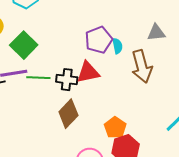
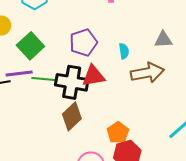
purple pentagon: (99, 40) -> (83, 43), moved
brown arrow: (142, 66) -> (147, 73), turned -88
black cross: (67, 80) -> (72, 82), size x1.5

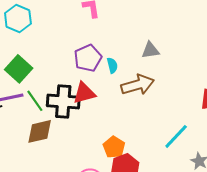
purple pentagon: (83, 43) -> (88, 58), moved
green line: (43, 79) -> (35, 101), turned 55
brown diamond: (72, 116) -> (40, 131), moved, turned 36

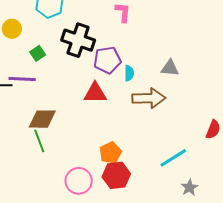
green square: (19, 69) -> (38, 53), size x0.6
green line: (35, 101) -> (39, 141), moved
black cross: (63, 101) -> (78, 40), moved

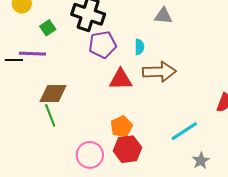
purple pentagon: (107, 60) -> (102, 45), moved
gray triangle: (170, 68) -> (163, 16), moved
red triangle: (95, 93) -> (121, 79), moved

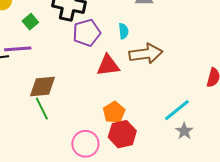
gray star: (201, 161) -> (184, 131), moved

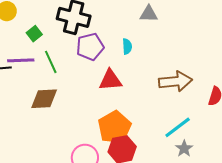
brown arrow: (146, 54) -> (175, 81), moved
green line: (42, 109) -> (51, 62), moved
orange pentagon: (114, 112) -> (115, 127), size x1.5

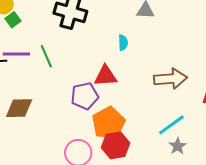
green square: (34, 34) -> (13, 20), moved
purple pentagon: (90, 47) -> (85, 96), moved
brown diamond: (44, 99) -> (19, 108), moved

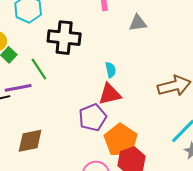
cyan semicircle: (123, 43) -> (111, 70), moved
green line: (46, 56) -> (39, 69), moved

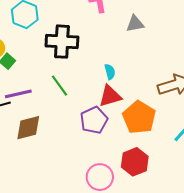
green line: (39, 69) -> (59, 86), moved
orange pentagon: (121, 140) -> (139, 117), moved
brown diamond: (30, 141) -> (28, 128), moved

